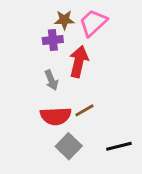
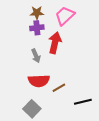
brown star: (64, 20) -> (37, 13), moved
brown line: (84, 110) -> (59, 88), moved
gray square: (69, 146) -> (32, 109), moved

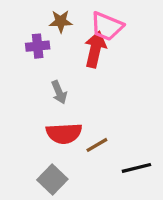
pink trapezoid: (65, 16) -> (107, 26), turned -115
purple cross: (37, 28) -> (38, 46), moved
red arrow: (55, 43) -> (95, 49), moved

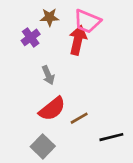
purple cross: (38, 46) -> (31, 37), turned -30
red semicircle: (64, 133) -> (52, 109), turned -36

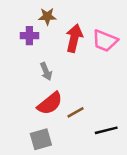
pink trapezoid: (87, 21) -> (105, 41), moved
purple cross: (31, 37) -> (29, 36), turned 36
gray square: (43, 146) -> (41, 139), turned 30

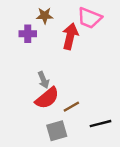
pink trapezoid: (105, 41) -> (90, 18), moved
gray arrow: (46, 71) -> (43, 80), moved
gray square: (41, 139) -> (57, 131), moved

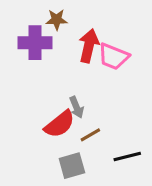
pink trapezoid: (90, 18) -> (113, 57), moved
purple cross: (28, 34) -> (35, 43), size x1.5
gray arrow: (43, 80) -> (77, 107), moved

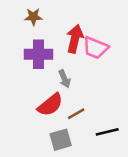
brown star: (57, 20) -> (33, 17), moved
purple cross: (35, 43) -> (39, 54), moved
gray arrow: (77, 107) -> (64, 79), moved

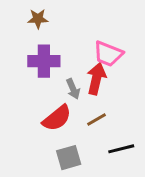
red arrow: (75, 39) -> (96, 79), moved
brown line: (76, 114) -> (96, 120), moved

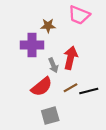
brown star: (38, 19) -> (48, 26), moved
pink trapezoid: (108, 54) -> (79, 15), moved
black line: (121, 149) -> (89, 91), moved

